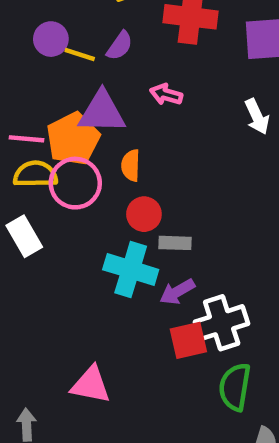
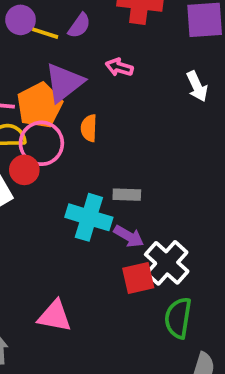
purple triangle: (102, 112) -> (64, 83), turned -39
red circle: (144, 214) -> (24, 170), moved
purple arrow: (177, 292) -> (129, 236), turned -120
white cross: (222, 323) -> (167, 263), turned -30

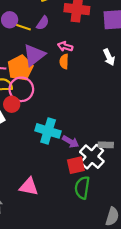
orange semicircle: (89, 128) -> (64, 61), moved
gray rectangle: (127, 195) -> (106, 145), moved
green semicircle: (178, 318) -> (82, 188), moved

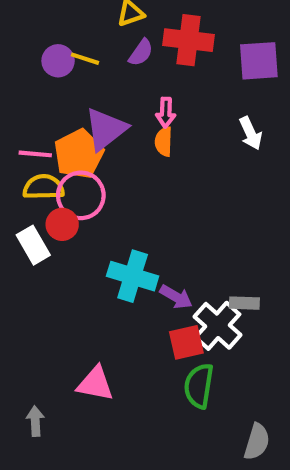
purple semicircle: (43, 23) -> (141, 53), moved
yellow line: (23, 27) -> (85, 59), moved
pink arrow: (65, 47) -> (166, 113), turned -104

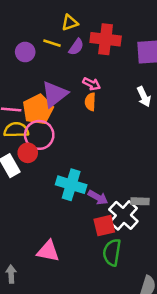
yellow line: (85, 59) -> (52, 43), moved
pink arrow: (166, 113) -> (92, 84), turned -66

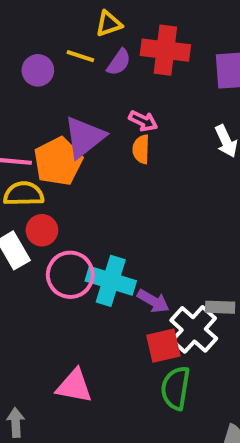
pink circle: (39, 135) -> (70, 275), moved

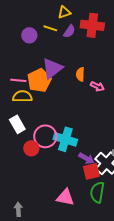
pink arrow: (143, 121) -> (97, 86), moved
red circle: (42, 230) -> (31, 148), moved
purple arrow: (153, 301) -> (86, 158), moved
pink triangle: (74, 386) -> (65, 197), moved

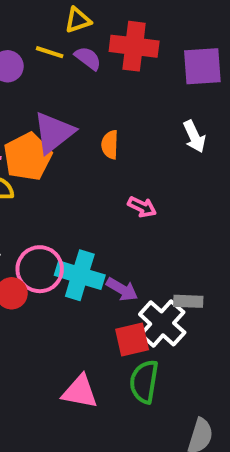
purple semicircle: (69, 31) -> (88, 58), turned -88
pink arrow: (97, 86) -> (142, 207), moved
purple arrow: (86, 158) -> (122, 289), moved

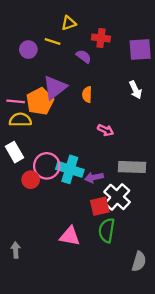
red cross: (134, 46) -> (101, 38), size x0.7
purple semicircle: (88, 58) -> (84, 56), moved
purple arrow: (122, 289) -> (94, 177), turned 138
gray rectangle: (188, 301) -> (132, 167), moved, size x1.6

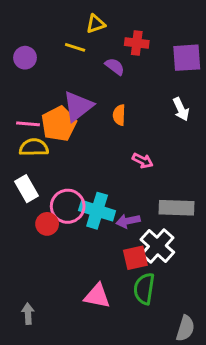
purple circle: (28, 50) -> (25, 58), moved

